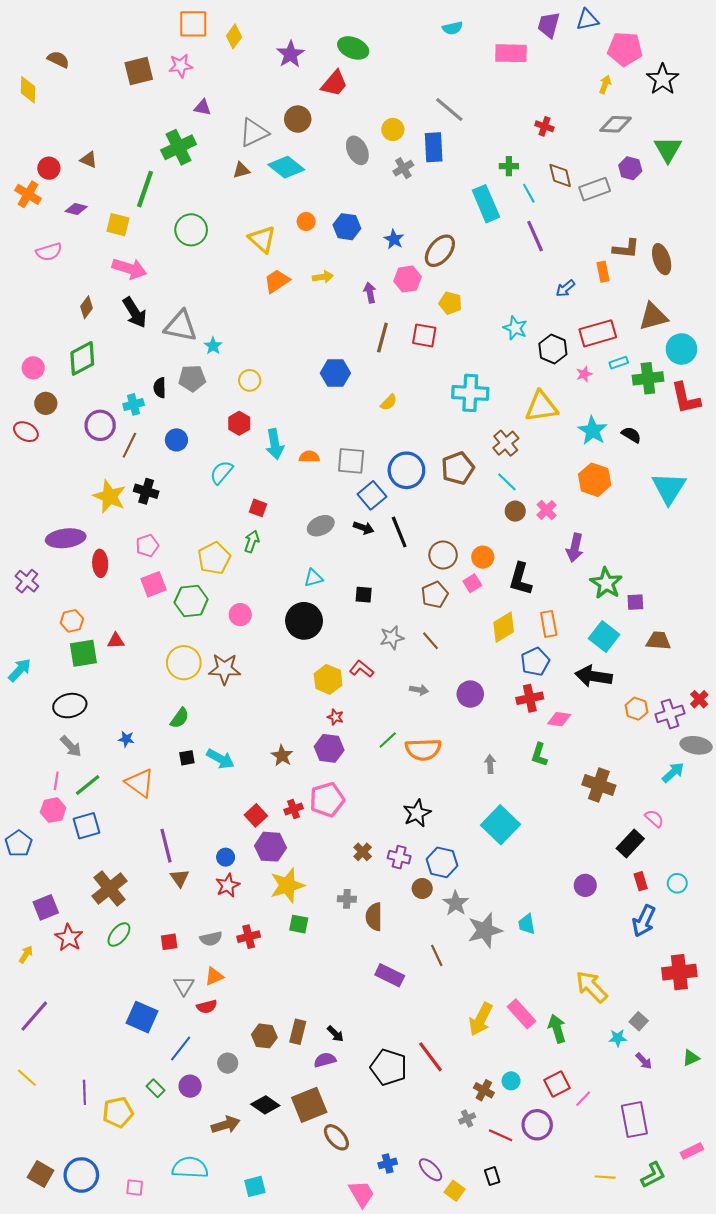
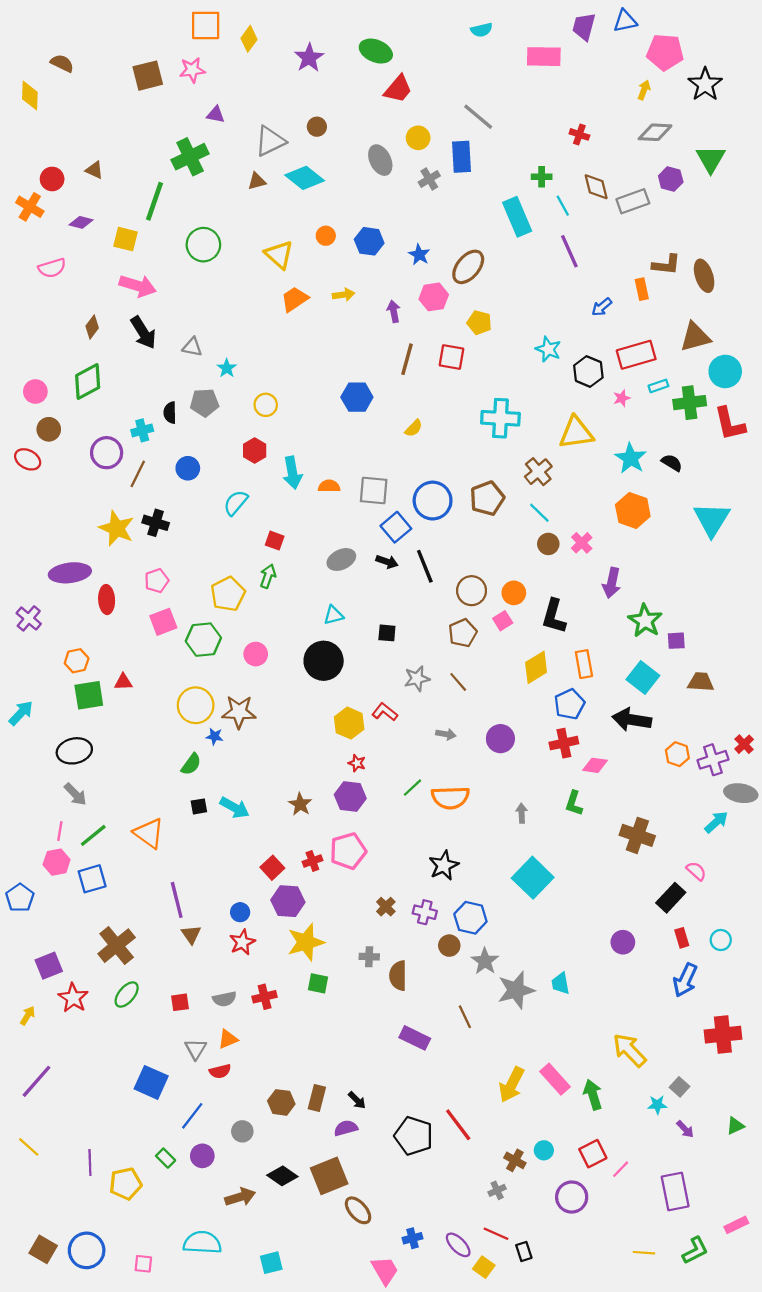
red trapezoid: (334, 83) -> (398, 89), moved
brown circle: (298, 119) -> (317, 127), size x0.7
gray triangle: (181, 326) -> (192, 347), size x0.6
blue star: (126, 739) -> (215, 736), moved
red line: (501, 1135) -> (496, 1234), moved

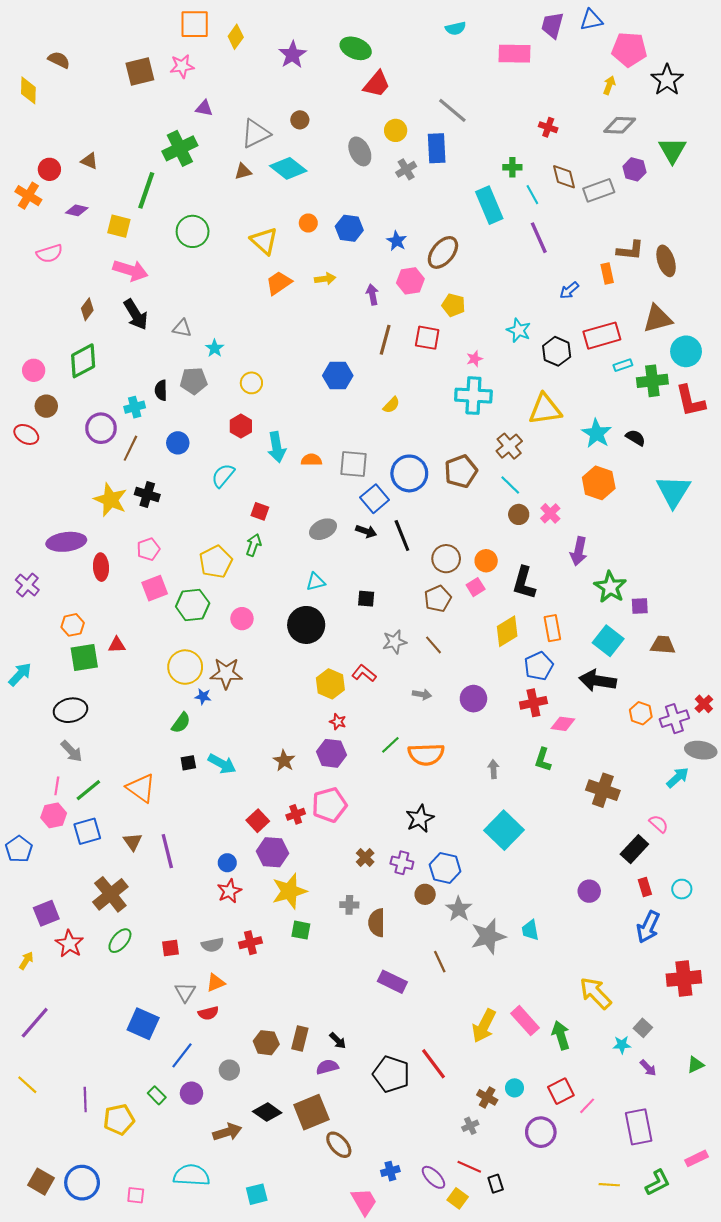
pink star: (622, 398) -> (475, 359), moved
brown triangle: (191, 934) -> (133, 842), moved

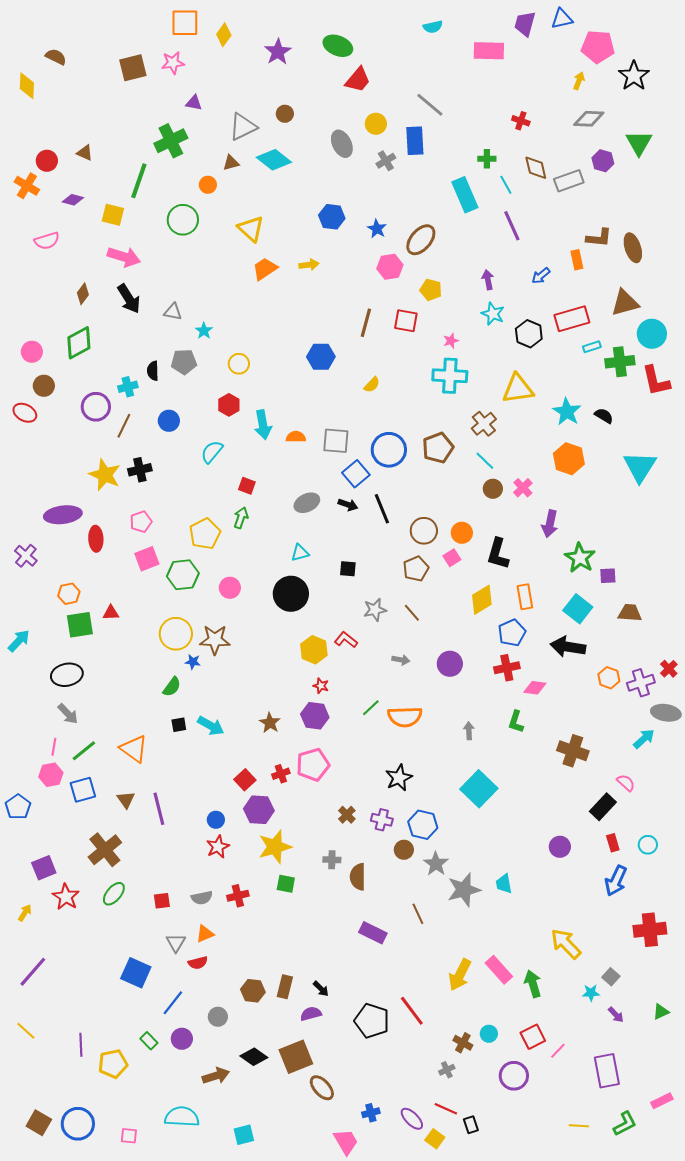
orange circle: (308, 223) -> (208, 185), moved
purple arrow: (372, 295) -> (488, 280), moved
black cross: (147, 494) -> (140, 470), turned -30

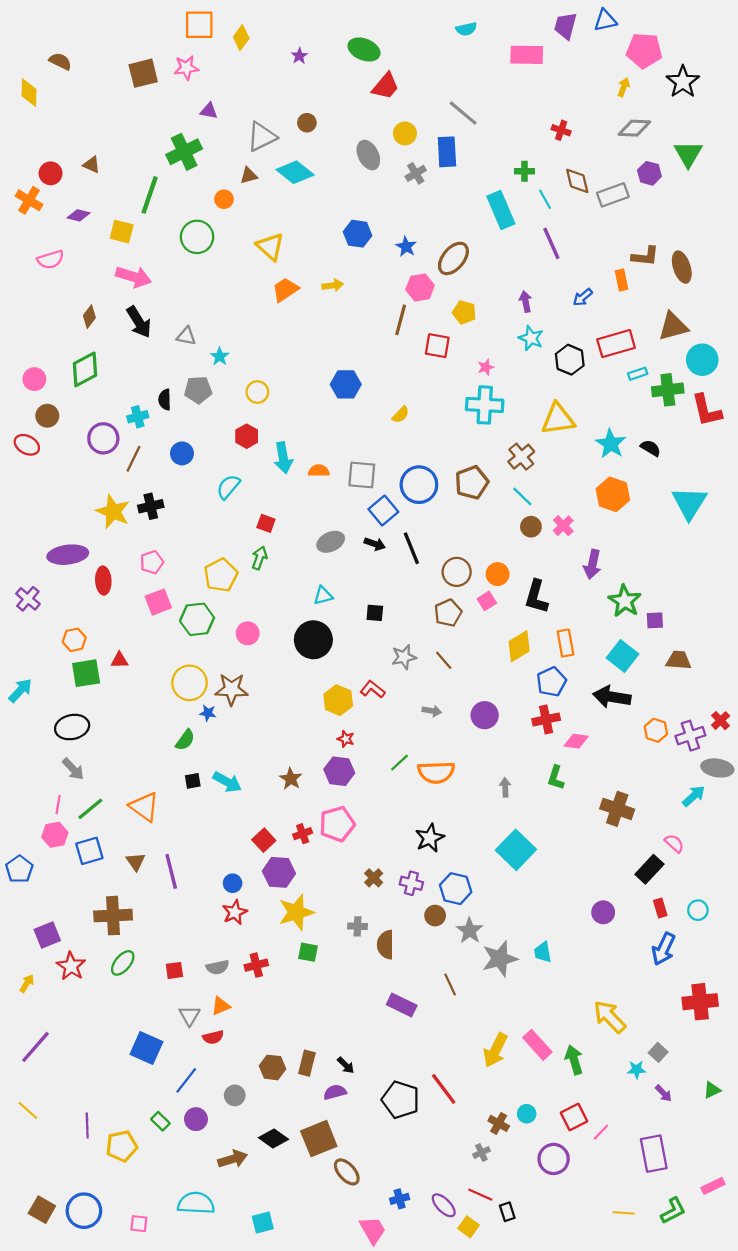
purple star: (278, 52) -> (299, 56), size x0.6
brown line: (366, 323) -> (401, 320), moved
brown cross: (105, 850) -> (113, 916), turned 36

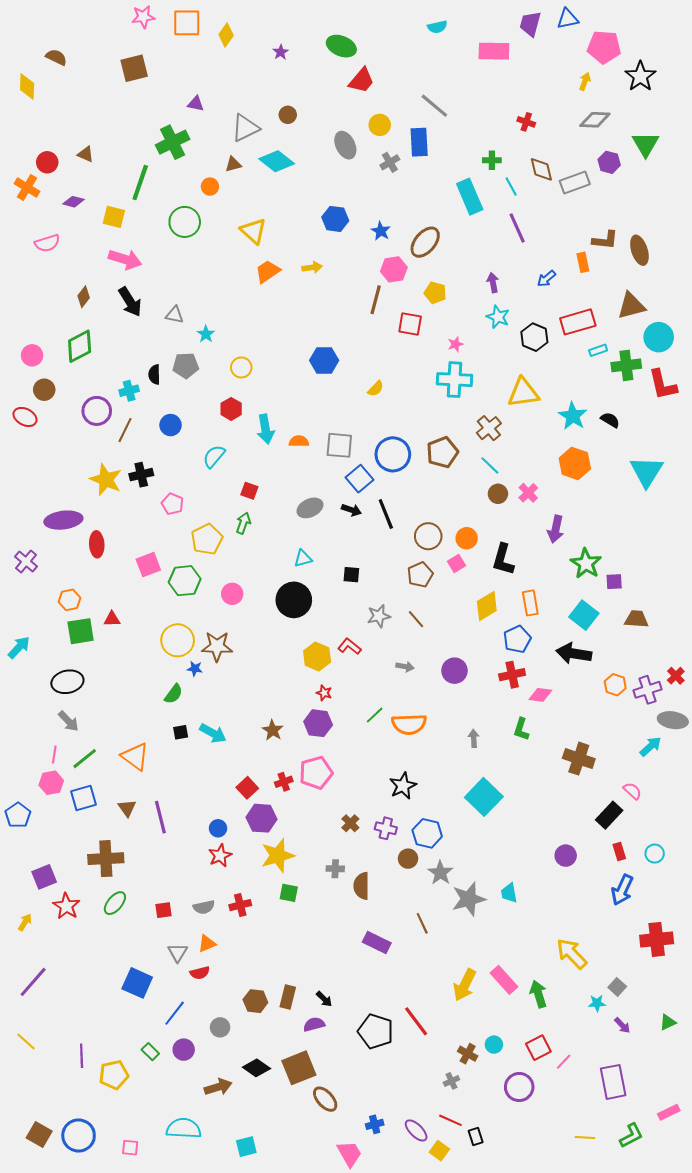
pink star: (186, 68) -> (143, 17), moved
pink pentagon: (152, 562) -> (173, 504), moved, turned -30

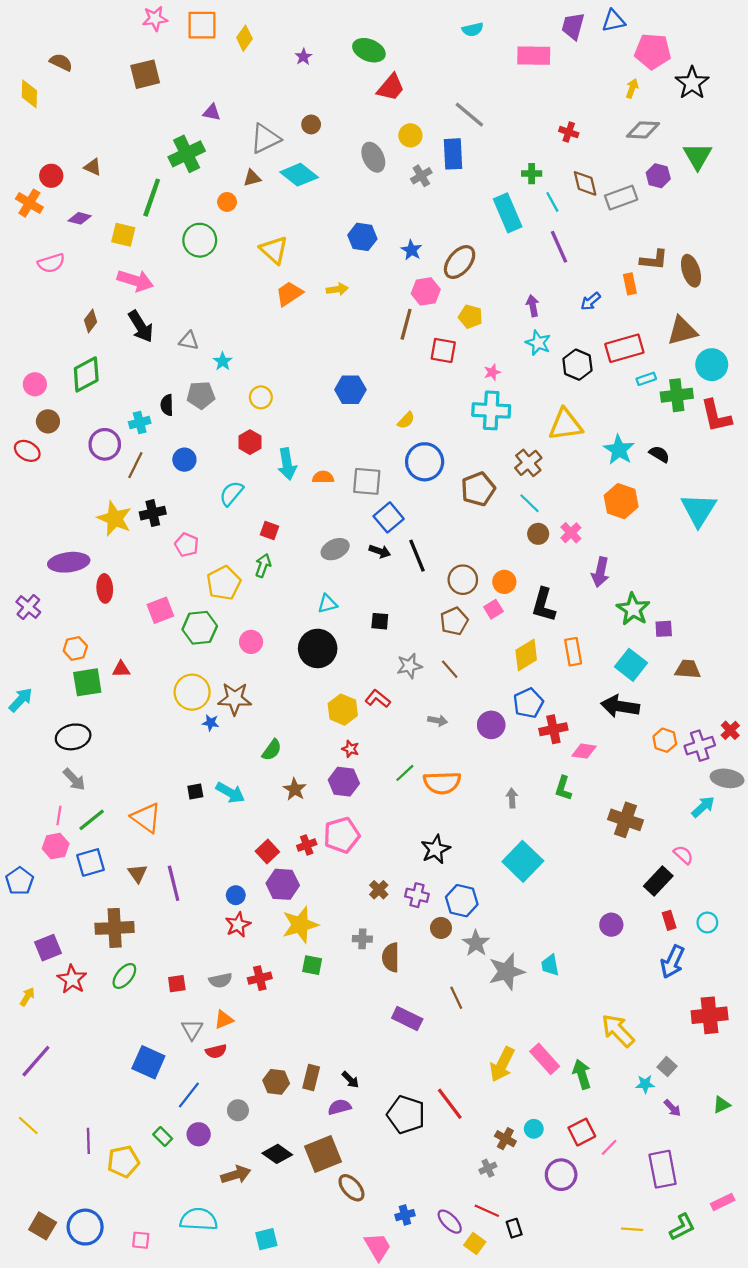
blue circle: (393, 454) -> (425, 462), moved
blue pentagon: (517, 639) -> (528, 703), moved
green semicircle: (174, 694) -> (272, 750), moved

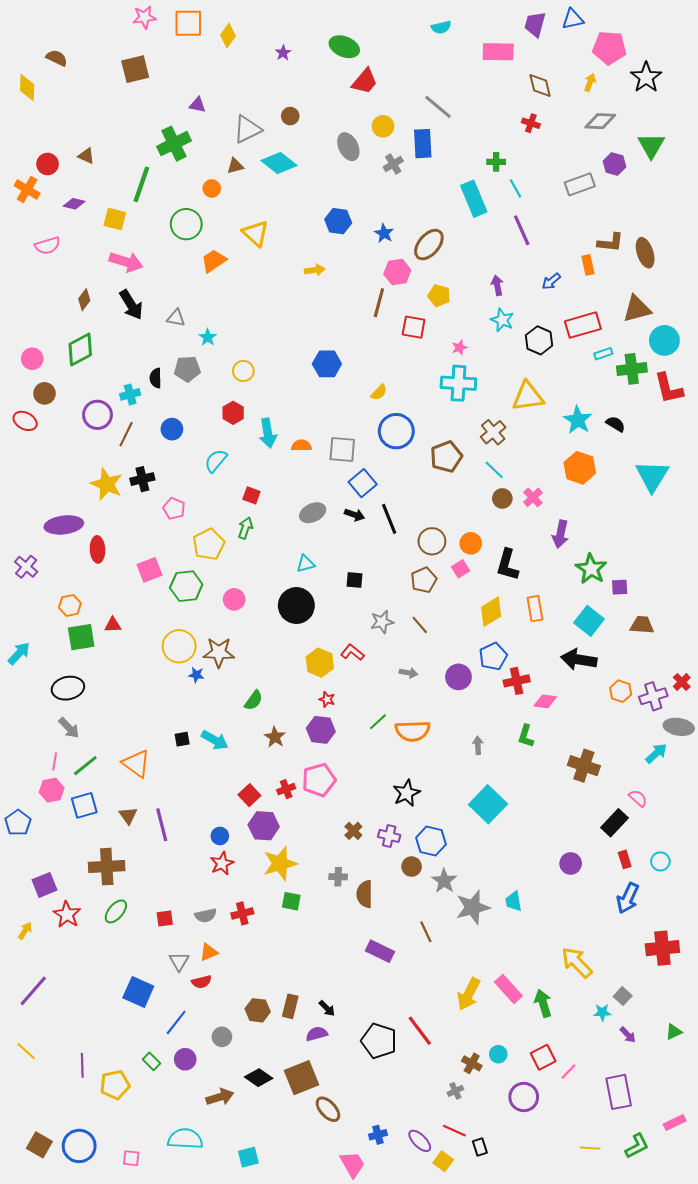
brown diamond: (585, 183) -> (540, 85), moved
orange trapezoid: (289, 294) -> (214, 261), moved

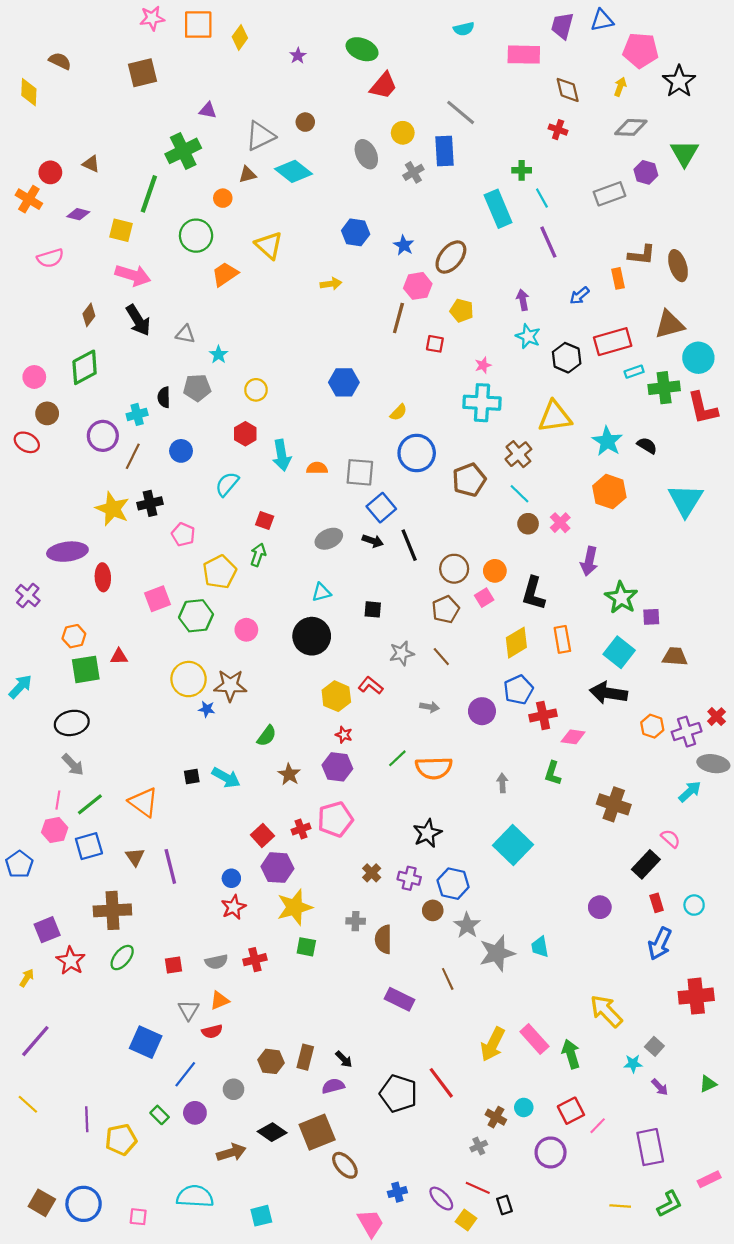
red square: (414, 327) -> (435, 344), size x0.7

